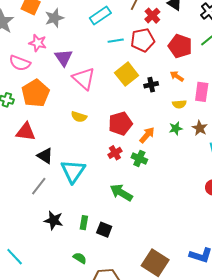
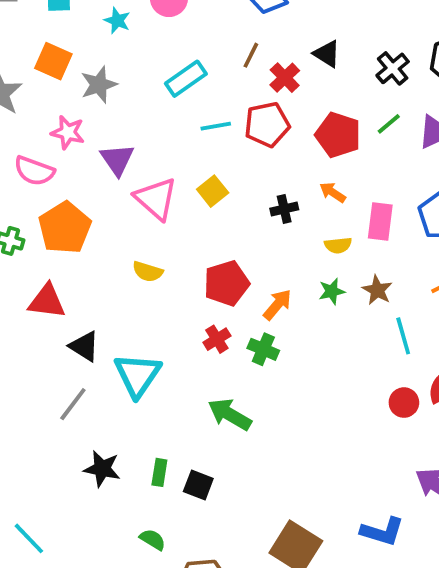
yellow square: (127, 74) -> (213, 191), moved, size x0.7

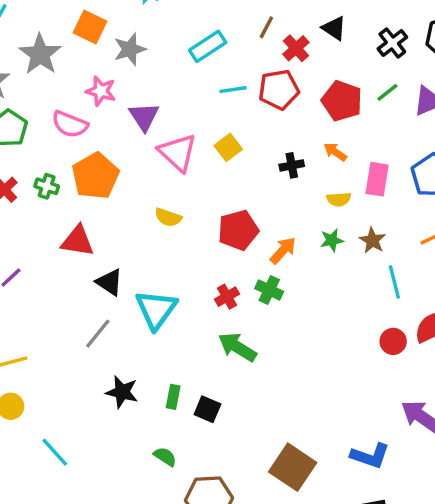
red cross: (217, 339) -> (227, 297), moved

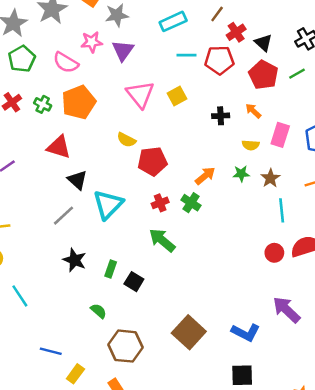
black triangle: (334, 28) -> (263, 43), moved
pink star: (101, 91) -> (92, 42), turned -30
purple triangle: (144, 117) -> (123, 50), moved
red pentagon: (238, 230) -> (152, 161), moved

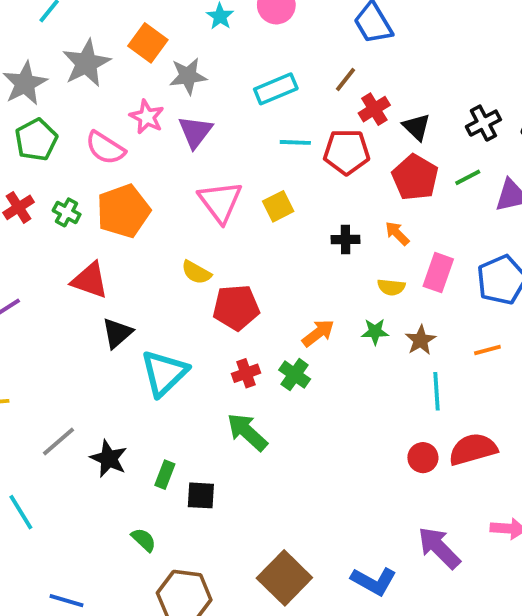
pink star: (92, 42) -> (147, 117), turned 30
black triangle: (77, 180) -> (117, 333), turned 35
gray line: (64, 216) -> (58, 442), moved
black square: (134, 282) -> (201, 495), turned -30

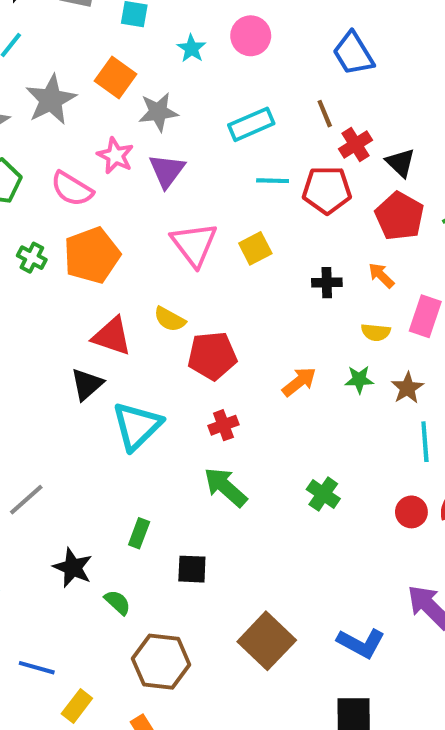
brown line: (345, 80) -> (325, 114), turned -60
red triangle: (90, 280) -> (112, 336), moved
green cross: (295, 375) -> (323, 494), moved
black star: (109, 459) -> (73, 568), moved
black square: (201, 495) -> (192, 569), moved

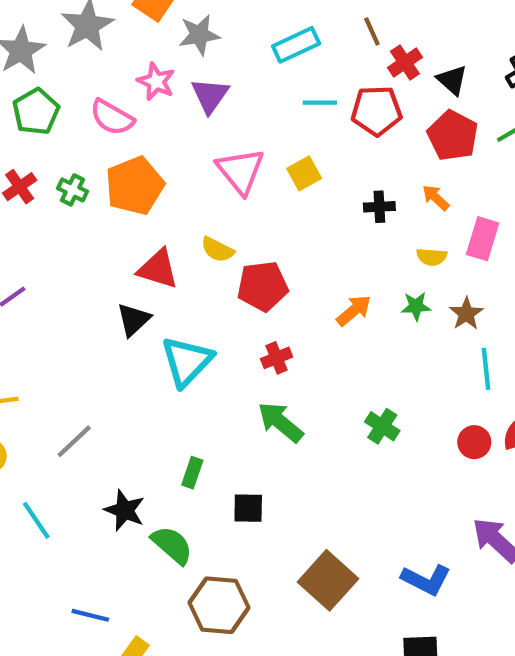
green semicircle: (118, 602) -> (172, 545), size x1.5

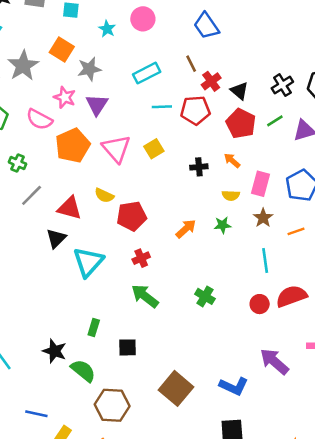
orange pentagon: (135, 186) -> (73, 146), moved
brown star: (466, 314) -> (263, 218), moved
gray line: (74, 441) -> (32, 195), moved

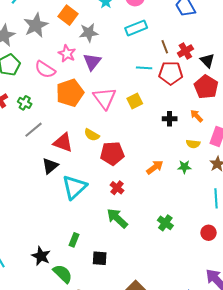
brown line: (191, 64) -> (165, 47), moved
cyan rectangle: (147, 73) -> (136, 28), moved
red cross: (141, 258) -> (117, 188), turned -32

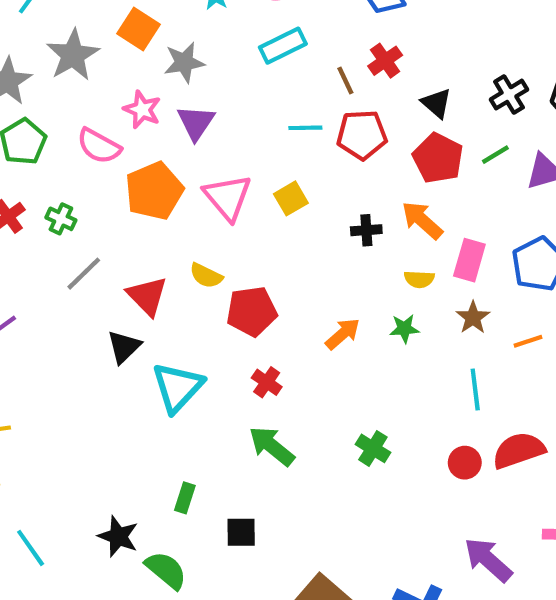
red cross: (185, 51) -> (385, 61), moved
orange arrow: (197, 116) -> (422, 220), size x1.5
red triangle: (63, 143) -> (147, 296), turned 30

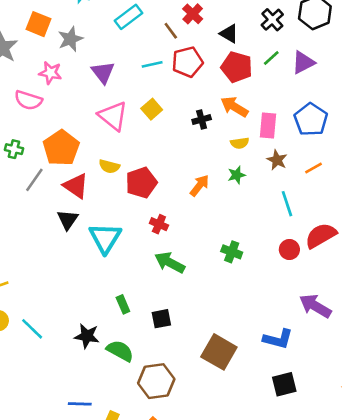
purple triangle: (196, 123) -> (103, 72), moved
orange pentagon: (154, 191) -> (61, 148), moved
green rectangle: (185, 498) -> (123, 304), turned -30
cyan line: (31, 548) -> (32, 329), moved

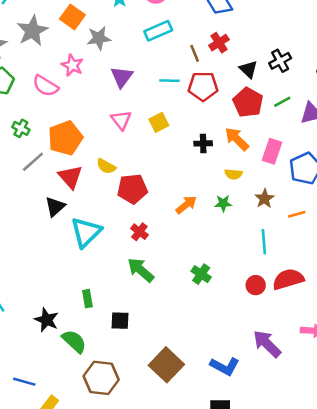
black cross: (272, 20) -> (280, 61), moved
pink triangle: (113, 116) -> (121, 120), size x0.7
pink rectangle: (268, 125) -> (272, 151), moved

